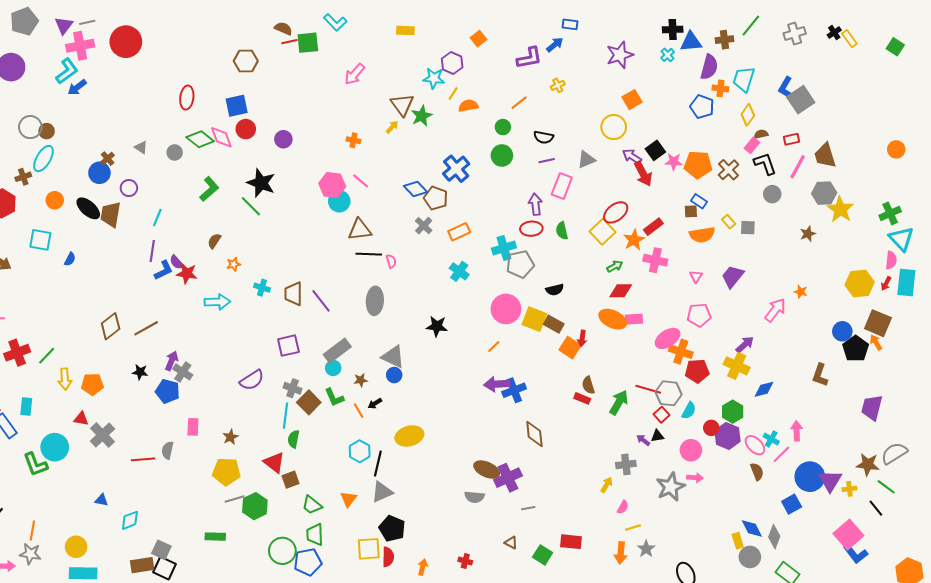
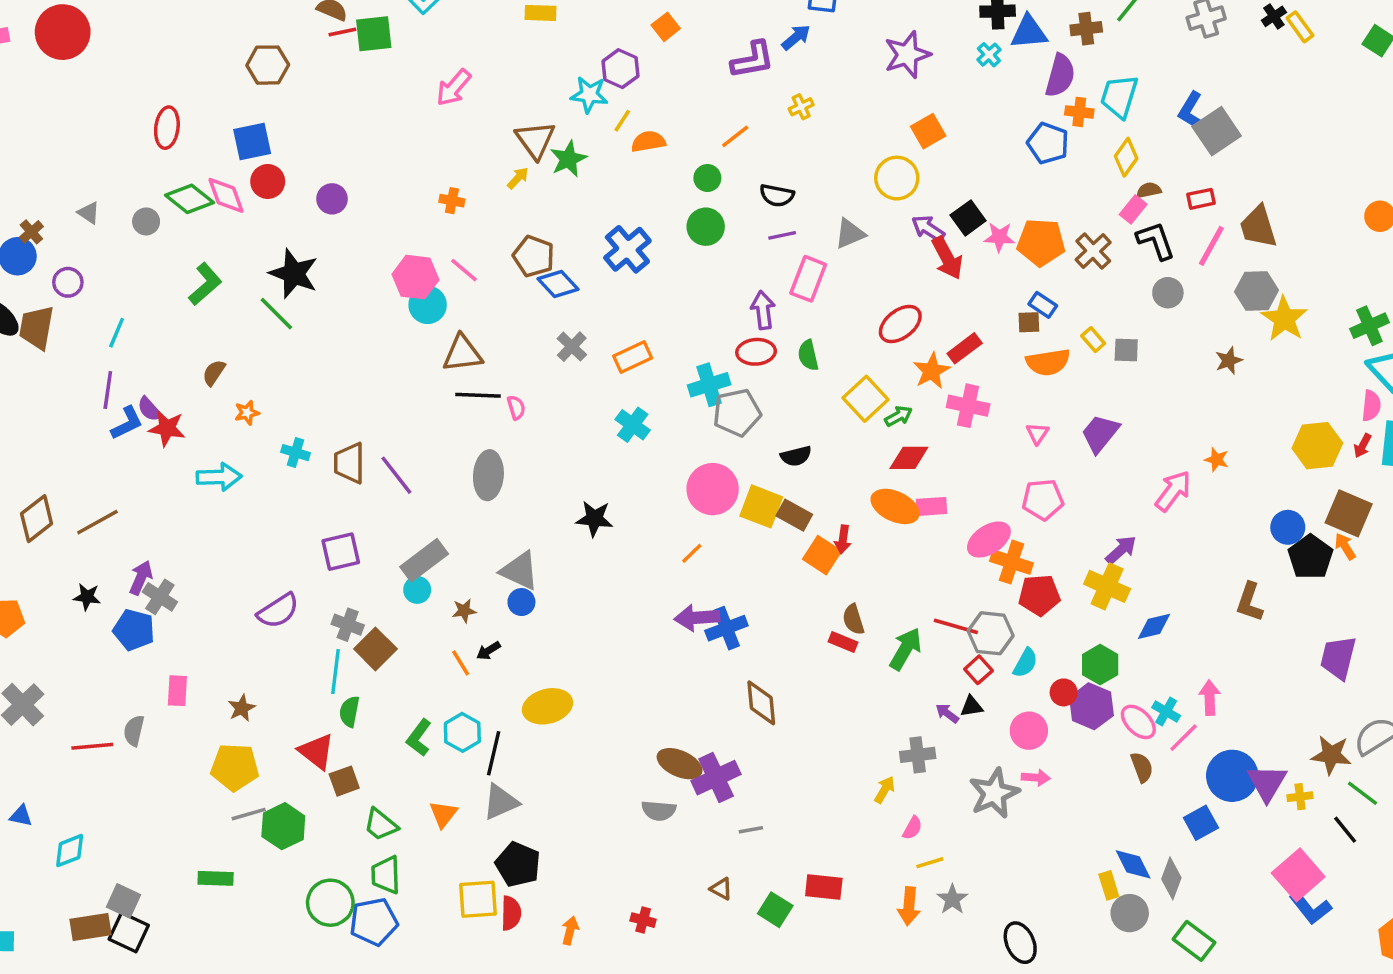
brown pentagon: (436, 198) -> (534, 256), moved
yellow square: (602, 232) -> (866, 399), moved
green L-shape: (334, 397) -> (419, 738), moved, turned 60

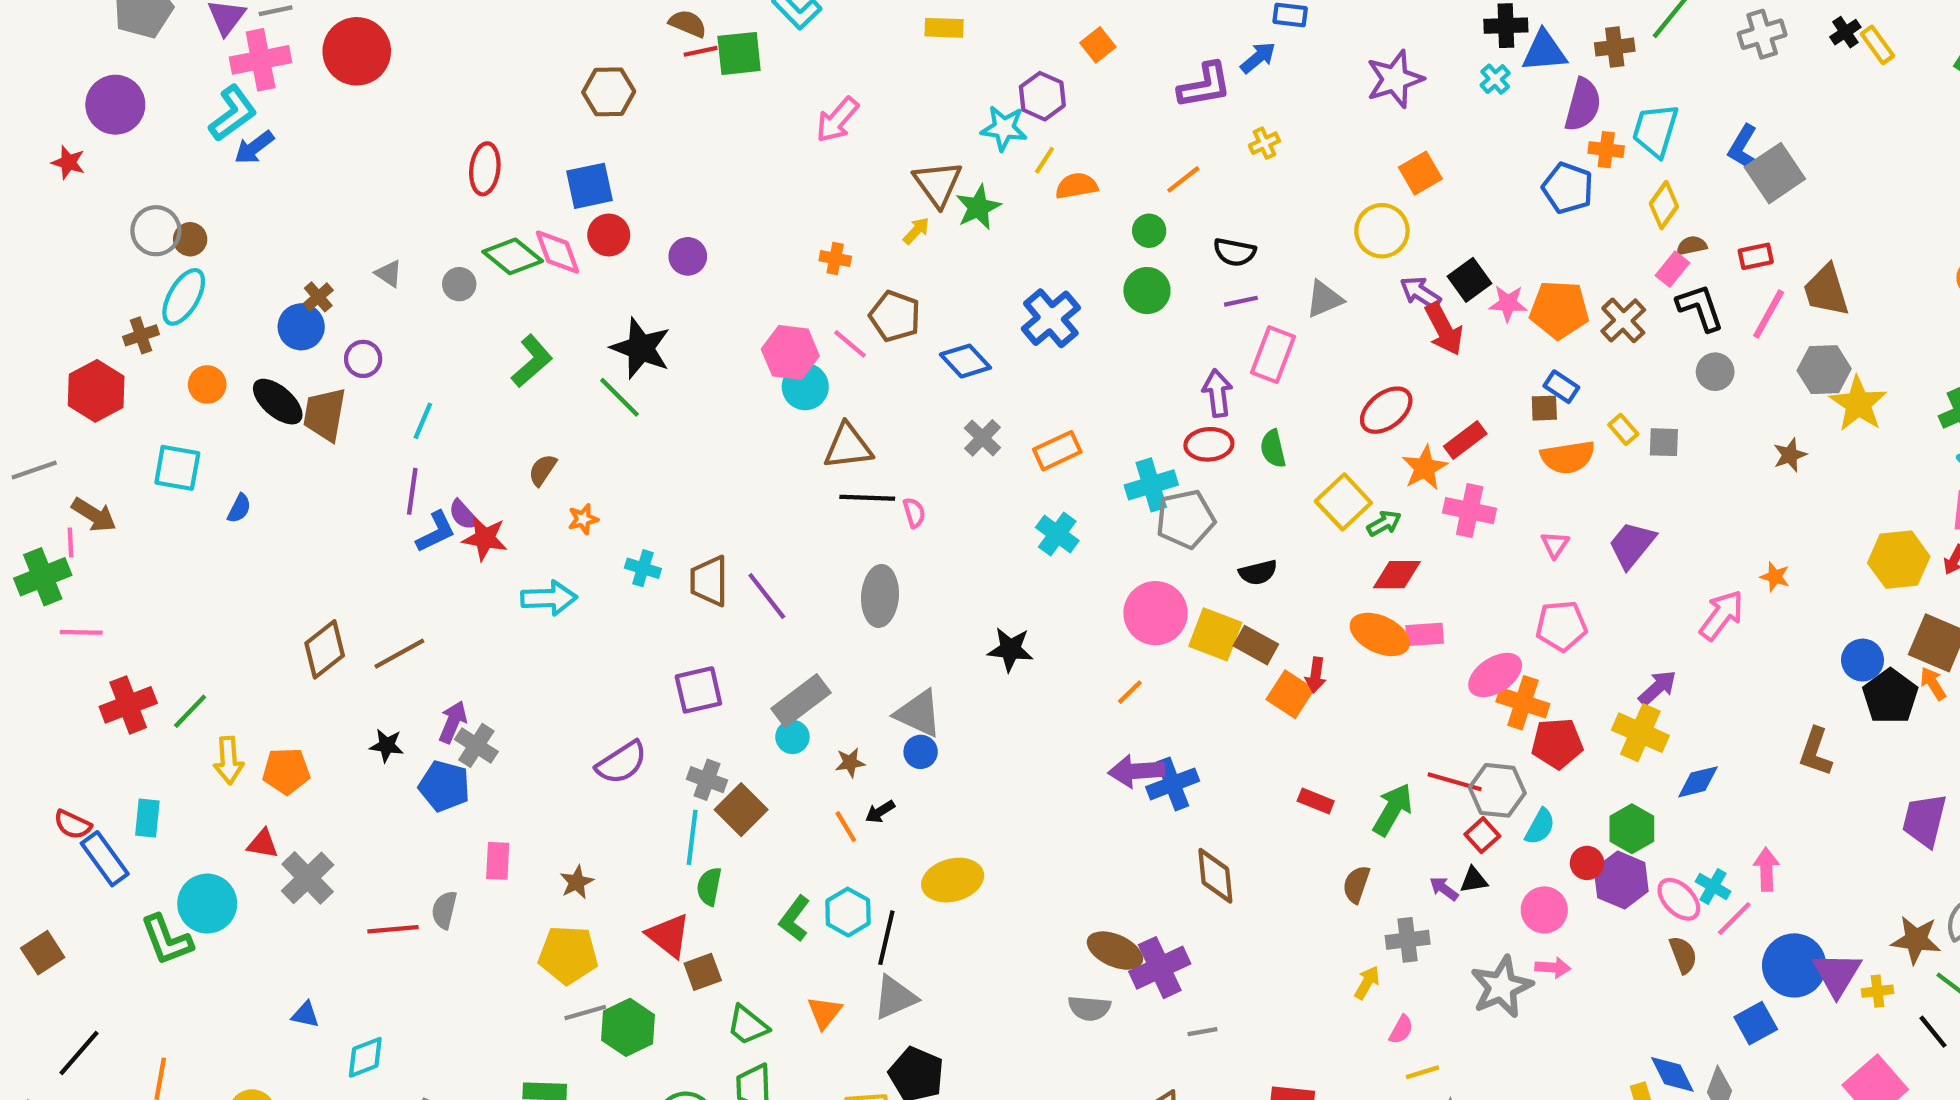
brown pentagon: (534, 256) -> (895, 316), moved
brown semicircle: (853, 619) -> (1356, 884), moved, turned 36

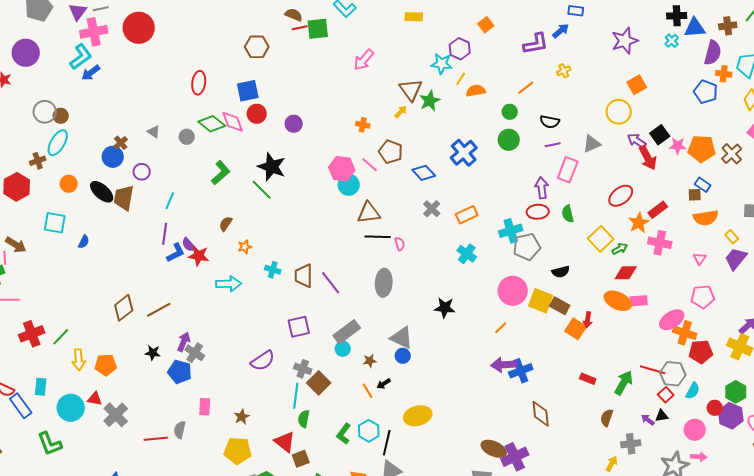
yellow rectangle: (1623, 429) -> (732, 237), moved
cyan circle: (207, 904) -> (71, 408), moved

